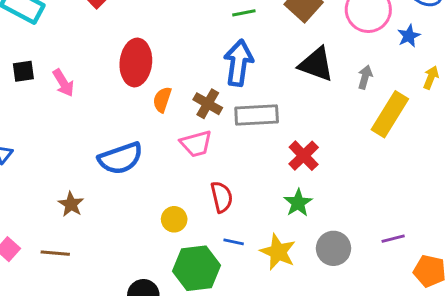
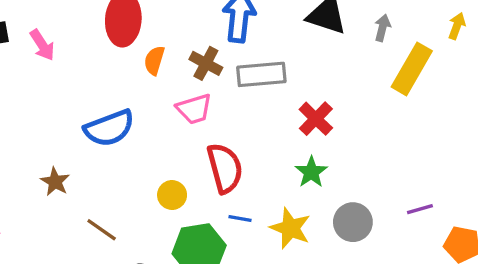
red semicircle: (222, 197) -> (225, 168), size x1.4
brown line: (55, 253) -> (102, 230), moved, turned 32

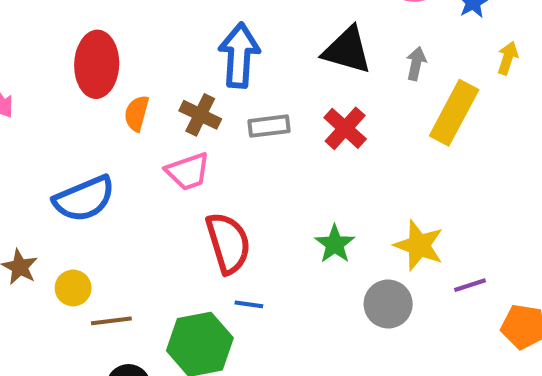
gray rectangle: (261, 74) -> (269, 126), size x0.7
red cross: (316, 119) -> (345, 128), moved
yellow circle: (172, 195) -> (73, 288), moved
yellow star: (290, 228) -> (419, 245), moved
brown line: (102, 230) -> (111, 321), moved, turned -40

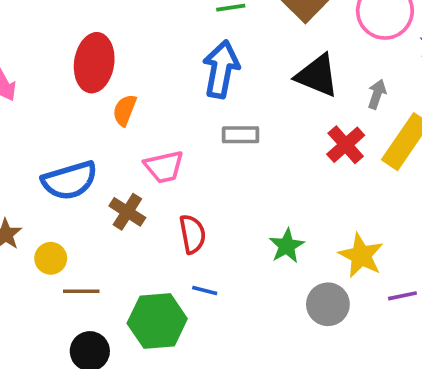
brown cross: (200, 115) -> (127, 212), moved
red cross: (345, 128) -> (346, 145), moved
red semicircle: (228, 243) -> (192, 234), size x0.7

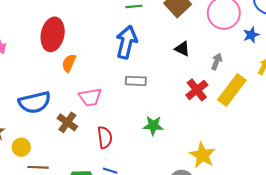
black triangle: (317, 76) -> (182, 49), size x0.6
green star: (287, 246) -> (153, 126), moved, turned 30

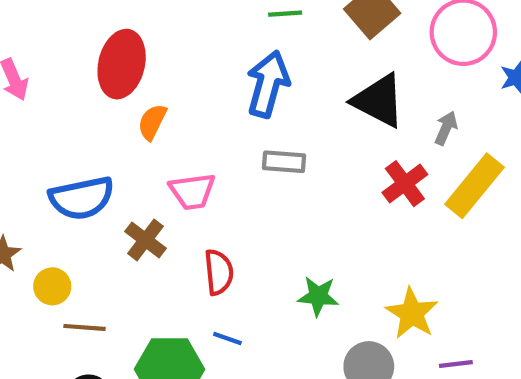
black triangle: (182, 49) -> (379, 101), size x1.8
green star: (153, 126) -> (318, 296), moved

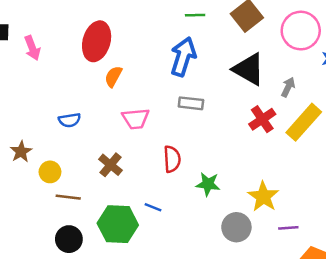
blue semicircle: (82, 198) -> (70, 120), size x0.6
brown cross: (145, 240) -> (110, 165), moved
red semicircle: (219, 272) -> (172, 159), moved

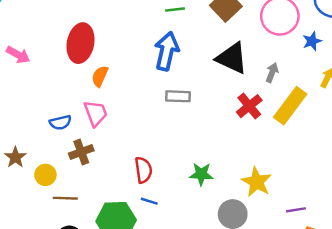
pink arrow: (32, 48) -> (18, 55), turned -35
pink trapezoid: (136, 119) -> (96, 113), moved, turned -100
red semicircle: (172, 159) -> (143, 170), moved
brown cross: (110, 165) -> (81, 152), moved, turned 35
purple line: (288, 228) -> (296, 210), moved

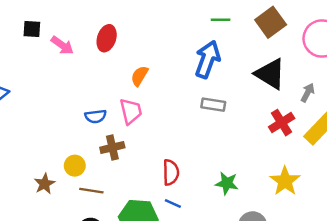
red ellipse: (81, 43) -> (107, 38), moved, size x0.7
brown star: (15, 157) -> (45, 184), moved
yellow star: (257, 182) -> (285, 181), moved

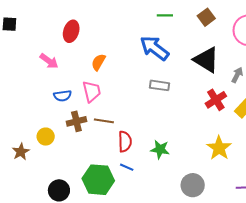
brown square: (271, 22) -> (206, 17), size x0.7
pink arrow: (62, 45) -> (49, 61), moved
blue arrow: (208, 59) -> (155, 48), turned -72
green star: (227, 183) -> (160, 149), moved
brown line: (91, 191) -> (104, 121), moved

